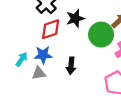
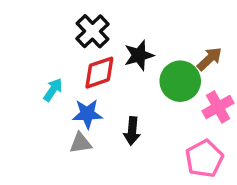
cyan arrow: (22, 59) -> (53, 90), moved

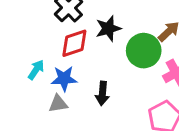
cyan arrow: (53, 90) -> (36, 70), moved

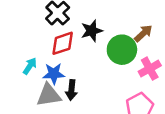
black arrow: (102, 93) -> (71, 90), moved
gray triangle: (58, 104) -> (49, 95), size x1.5

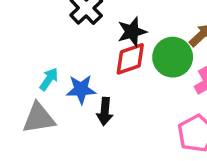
red diamond: (63, 43) -> (130, 59), moved
gray triangle: (49, 95) -> (39, 118), moved

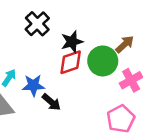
black arrow: (105, 111) -> (51, 102), turned -54

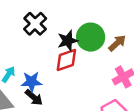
green circle: (103, 61) -> (91, 37), moved
black arrow: (51, 102) -> (34, 97), moved

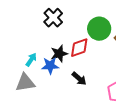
black star: (68, 41) -> (59, 54), moved
black arrow: (34, 97) -> (79, 79), moved

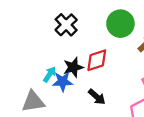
green circle: (99, 29) -> (120, 24), moved
cyan arrow: (31, 60) -> (50, 74), moved

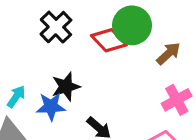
red diamond: (97, 60) -> (109, 40), moved, turned 65
cyan arrow: (50, 74) -> (16, 97), moved

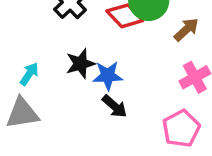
blue star: (51, 106) -> (108, 76), moved

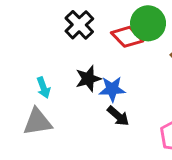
cyan arrow: (29, 74) -> (43, 88), turned 126

